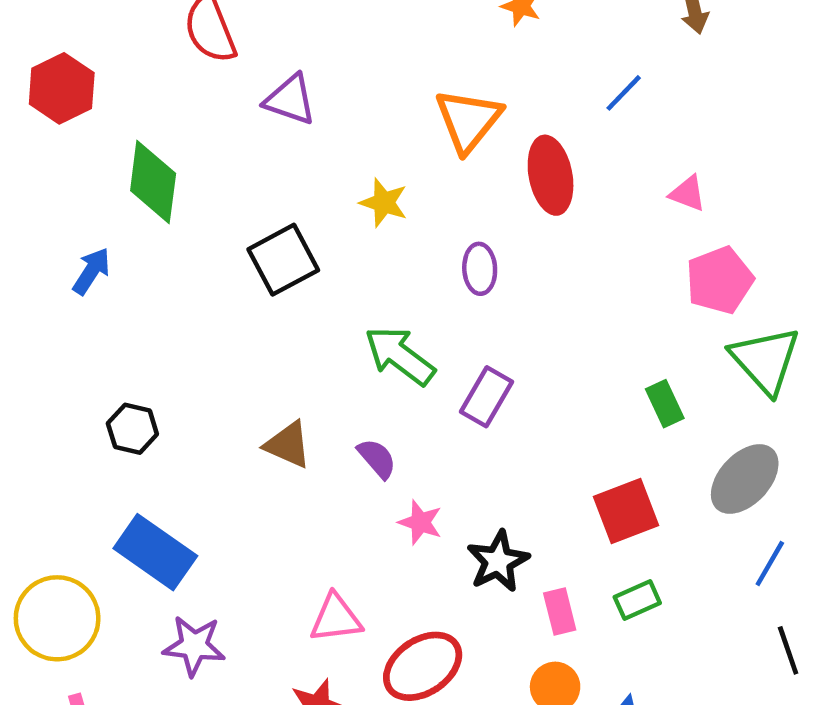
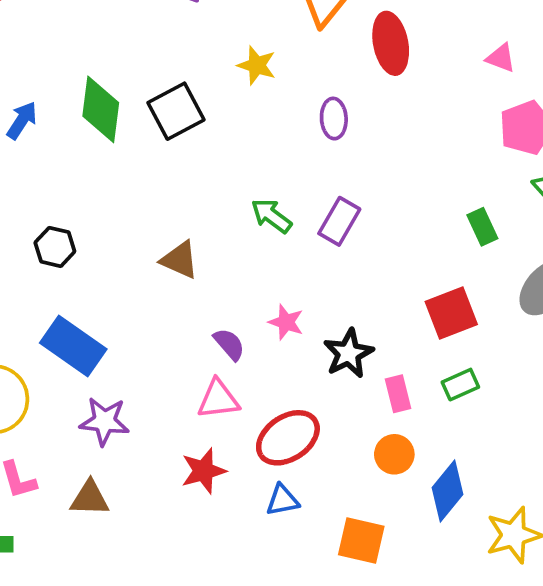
green diamond: (153, 182) -> (101, 109), moved
green arrow: (400, 356) -> (271, 216), moved, size x0.7
purple semicircle: (377, 458) -> (229, 344), moved

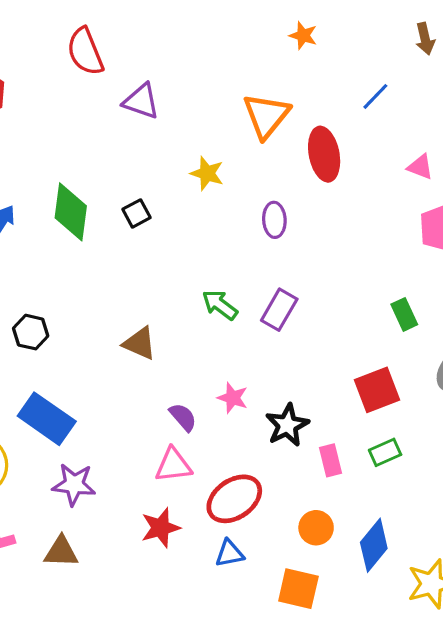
black square: (176, 111) -> (136, 213), size x0.6
orange circle: (394, 454) -> (316, 528), moved

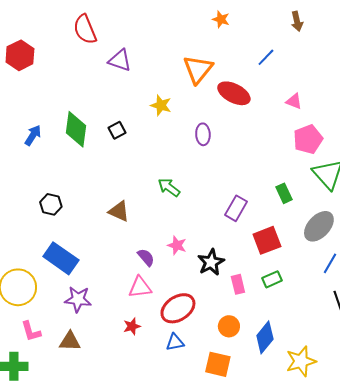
red ellipse: (324, 154) -> (234, 93), turned -52
purple rectangle: (279, 310) -> (236, 208), moved
red star: (161, 528) -> (132, 326), size x0.7

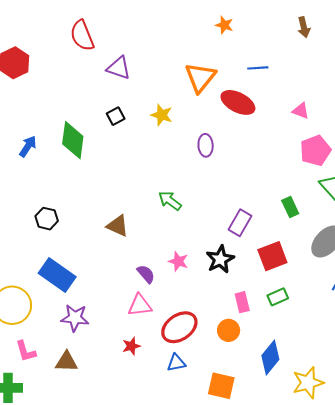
blue line: (266, 57) -> (258, 68), moved, turned 42
black square: (117, 130) -> (116, 116), moved
black star: (211, 262) -> (220, 259), moved
orange circle: (229, 326) -> (229, 330), moved

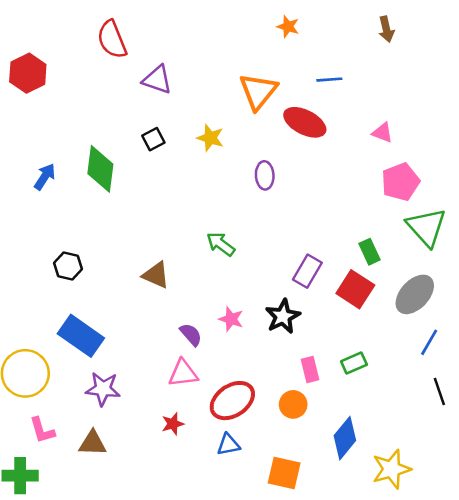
red square: (272, 256) -> (355, 289), moved, turned -36

